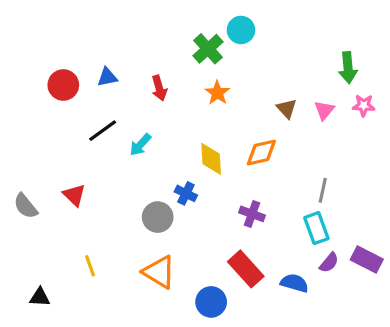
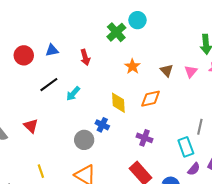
orange star: (217, 93) -> (132, 66), moved
gray line: (323, 190) -> (200, 127), moved

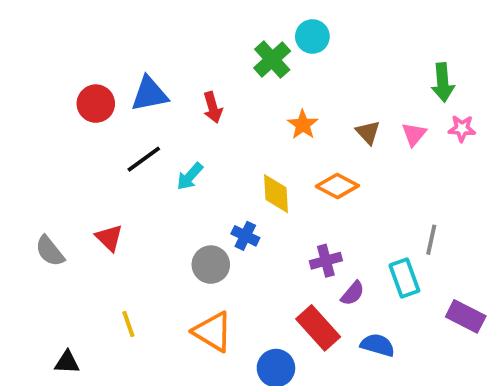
blue triangle: (52, 50) -> (149, 94), size x1.5
orange diamond: (151, 99) -> (337, 186), turned 40
purple cross: (145, 138) -> (326, 261), turned -35
purple semicircle: (194, 169) -> (353, 293), moved

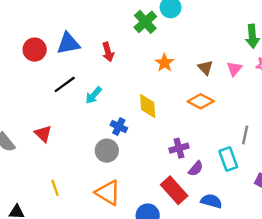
orange diamond: (337, 186) -> (201, 101), moved
blue cross: (245, 236) -> (119, 127), moved

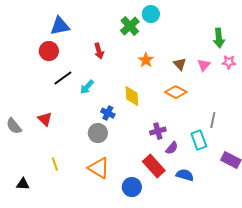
blue triangle: (68, 44) -> (60, 26), moved
red circle: (35, 50) -> (49, 51), moved

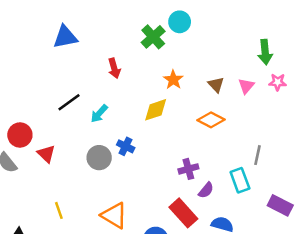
red circle: (49, 51) -> (20, 135), moved
yellow diamond: (132, 96) -> (156, 110), moved, turned 75
gray circle: (98, 133) -> (99, 158), moved

